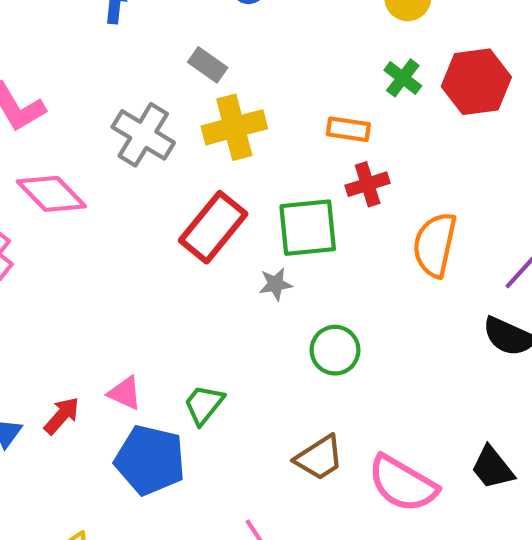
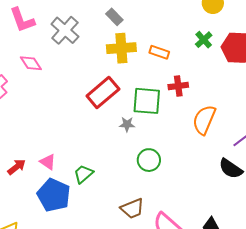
orange rectangle: (348, 129) -> (159, 52), moved
gray cross: (143, 135) -> (65, 30), moved
pink diamond: (51, 194) -> (31, 63), size x0.7

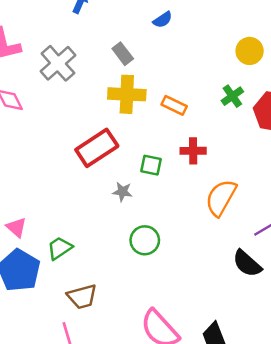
green square: (147, 101) -> (151, 165), size x0.6
brown trapezoid: (132, 209) -> (82, 297), moved

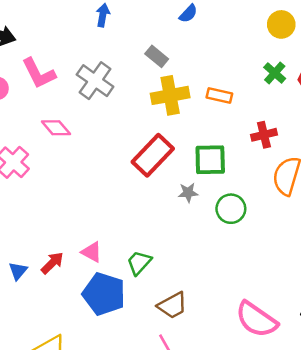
red cross: (193, 151) -> (264, 135), moved
green square: (151, 165) -> (210, 160), size x1.5
green circle: (145, 240) -> (231, 209), moved

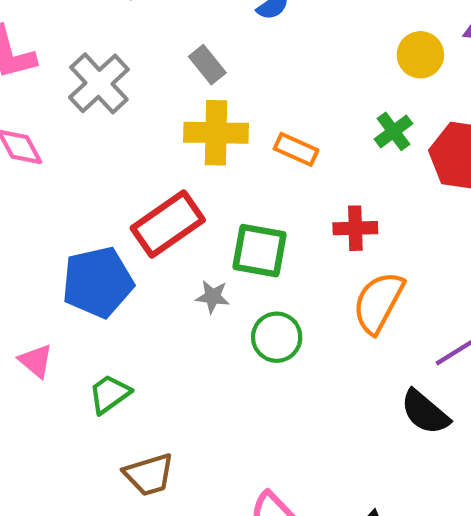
blue pentagon: (104, 294) -> (98, 282), moved, turned 30

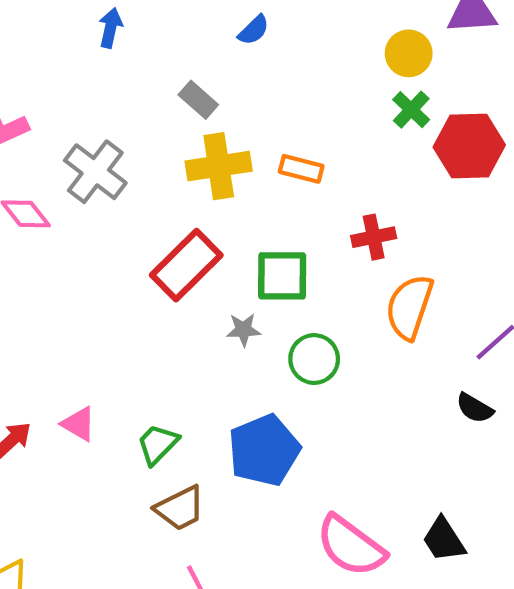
gray cross: (99, 83) -> (95, 172), moved
green cross: (393, 131) -> (411, 110), moved
blue pentagon: (98, 282) -> (264, 450), moved
black semicircle: (425, 412) -> (475, 408), size x0.7
brown trapezoid: (149, 475) -> (180, 508), moved

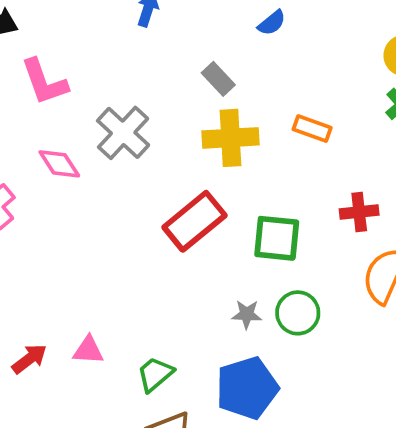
orange rectangle: (301, 169) -> (312, 129), moved
gray star: (243, 330) -> (247, 314), moved
pink triangle: (79, 424) -> (88, 350), turned -32

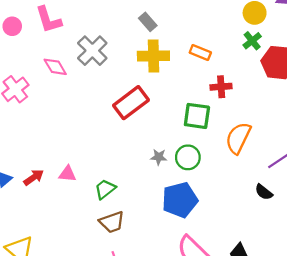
red cross: (359, 212) -> (221, 87), moved
green square: (277, 238) -> (197, 116), moved
blue pentagon: (247, 388) -> (180, 200), moved

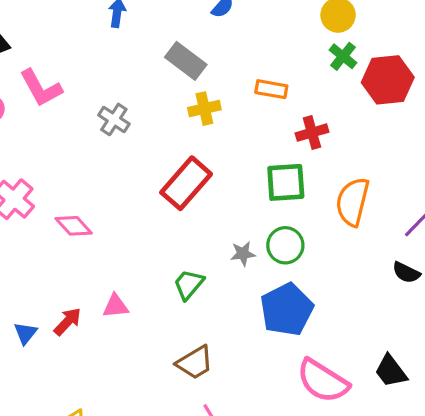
gray rectangle: (148, 22) -> (186, 61), size x1.4
gray cross: (92, 51) -> (114, 119), size x0.7
yellow cross: (153, 56) -> (204, 109), size x0.7
pink diamond: (55, 67) -> (74, 226), moved
green trapezoid: (105, 189) -> (189, 284), moved

